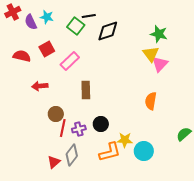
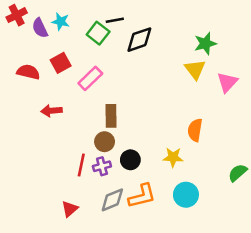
green star: (159, 34) -> (205, 43), turned -30
pink triangle: (160, 64) -> (227, 82), moved
brown circle: (56, 114) -> (105, 142), moved
yellow star: (125, 140) -> (173, 157), moved
gray diamond: (72, 155) -> (112, 200), moved, turned 30

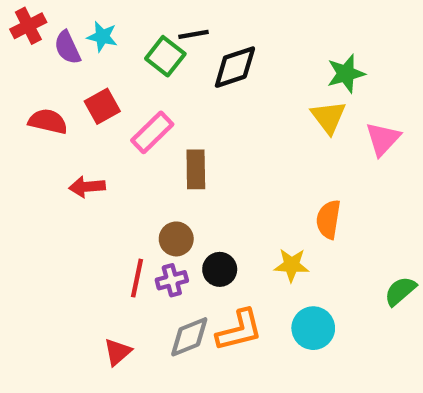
brown rectangle: (111, 116) -> (196, 169), moved

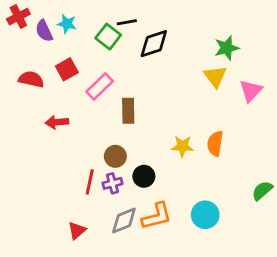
yellow star: (291, 265) -> (182, 146), moved

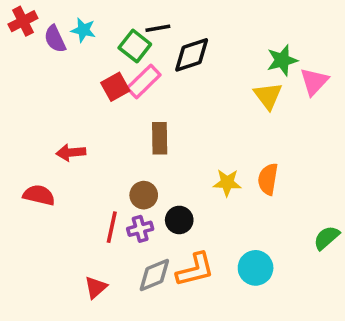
red square: (67, 69) -> (115, 87), moved
red semicircle: (31, 79) -> (39, 195), moved
pink rectangle: (100, 86) -> (144, 82), moved
pink triangle: (251, 91) -> (314, 82), moved

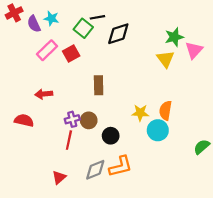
pink rectangle: (144, 82) -> (47, 50), moved
purple cross: (140, 229) -> (72, 119), moved
cyan circle: (256, 268) -> (158, 130), moved

